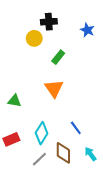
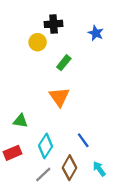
green triangle: (14, 101) -> (20, 121), moved
brown diamond: (63, 153) -> (70, 168), turned 30

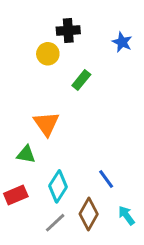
orange triangle: (59, 97) -> (46, 124), moved

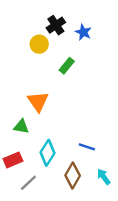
black cross: (68, 30) -> (56, 25), turned -30
blue star: (122, 42) -> (83, 32), moved
blue line: (106, 179) -> (87, 147), turned -35
gray line: (55, 223) -> (28, 183), moved

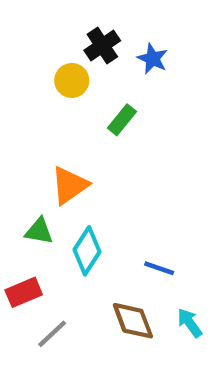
orange triangle: (38, 101) -> (70, 185), turned 30
cyan diamond: (48, 153) -> (87, 251), moved
brown diamond: (73, 176) -> (133, 321), turned -50

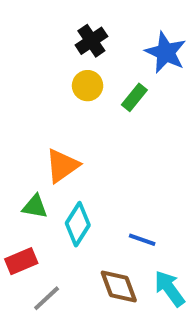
blue star: (153, 59) -> (166, 52), moved, size x1.5
yellow circle: (72, 80) -> (88, 86), moved
green rectangle: (122, 120) -> (134, 97), moved
cyan arrow: (190, 323) -> (169, 289), size x1.4

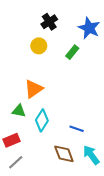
yellow circle: (88, 86) -> (39, 46), moved
gray line: (47, 298) -> (16, 162), moved

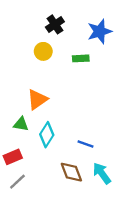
blue star: (89, 28) -> (100, 31), turned 30
green rectangle: (72, 52) -> (81, 58), turned 48

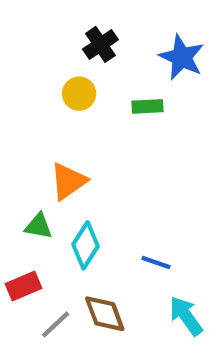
blue star: (100, 31) -> (182, 57), turned -30
brown diamond: (71, 172) -> (105, 314), moved
gray line: (17, 182) -> (56, 324), moved

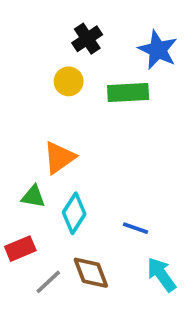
green rectangle: (147, 106) -> (128, 93), size x1.5

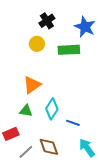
green triangle: (33, 197) -> (26, 111), moved
cyan diamond: (74, 213) -> (52, 109), moved

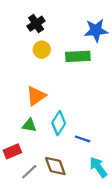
black cross: (47, 21) -> (36, 24), moved
blue star: (85, 27) -> (96, 30), turned -30

